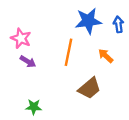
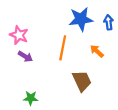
brown trapezoid: (89, 88) -> (82, 81), turned -75

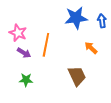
orange line: (63, 48) -> (46, 45), moved
green star: (31, 98) -> (26, 80), moved

